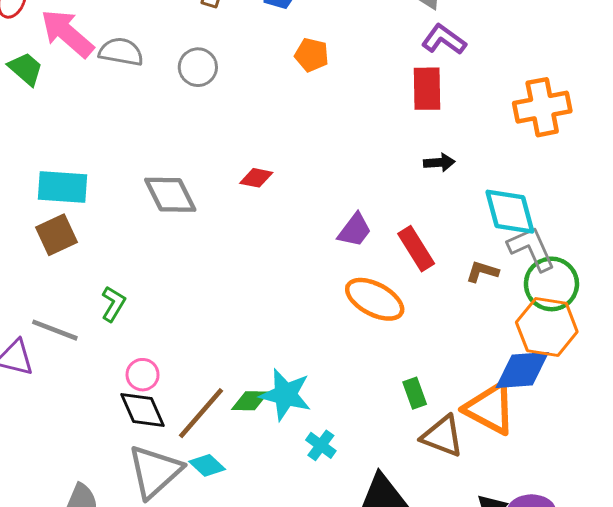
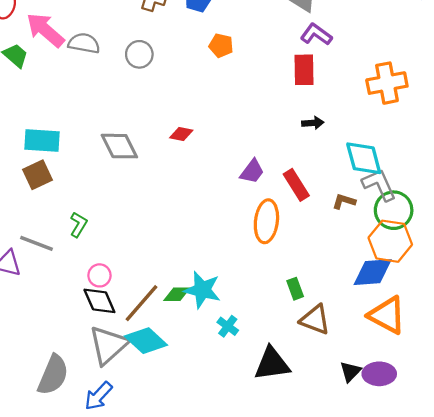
orange ellipse: (375, 299) -> (266, 221), turned 69
orange triangle: (490, 408) -> (387, 315), moved
cyan diamond: (207, 465) -> (146, 341), size x1.6

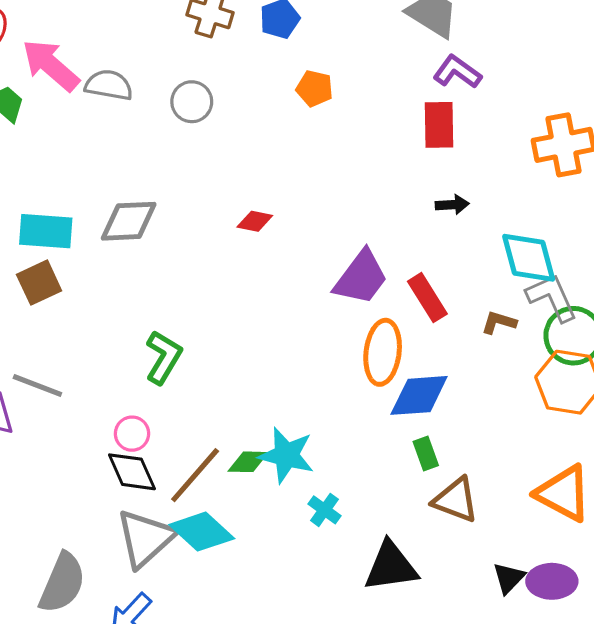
gray diamond: (119, 146) -> (129, 221), moved, turned -66
purple trapezoid: (252, 172) -> (361, 278), size x1.5
green L-shape: (78, 225) -> (164, 357), moved, size x1.4
blue diamond: (373, 272) -> (419, 395), moved

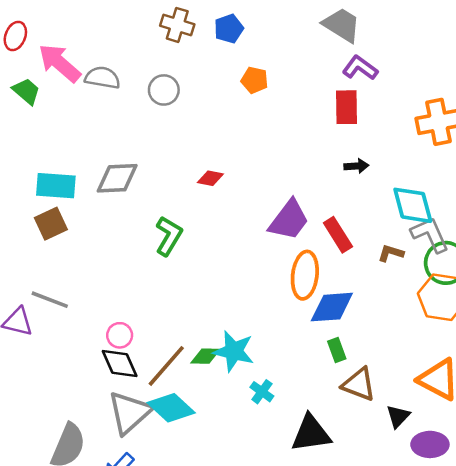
green L-shape: (164, 357) -> (169, 236), moved
black triangle: (509, 578) -> (398, 416), moved

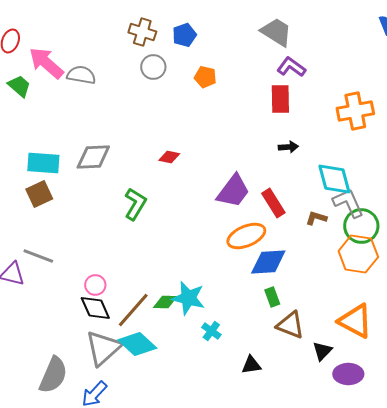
gray circle: (164, 90) -> (153, 67), moved
orange ellipse: (305, 275) -> (246, 236), turned 60
black triangle: (311, 433) -> (251, 365), size x0.6

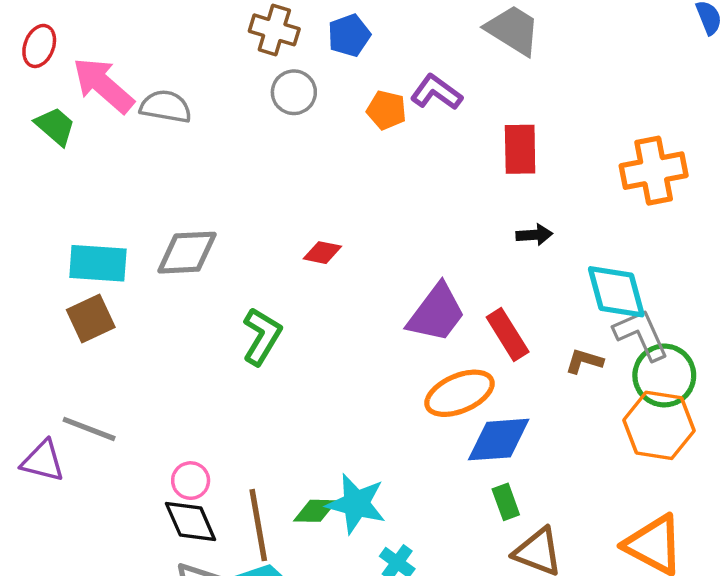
purple L-shape: (291, 67) -> (436, 92), moved
brown line: (133, 310) -> (258, 525), turned -51

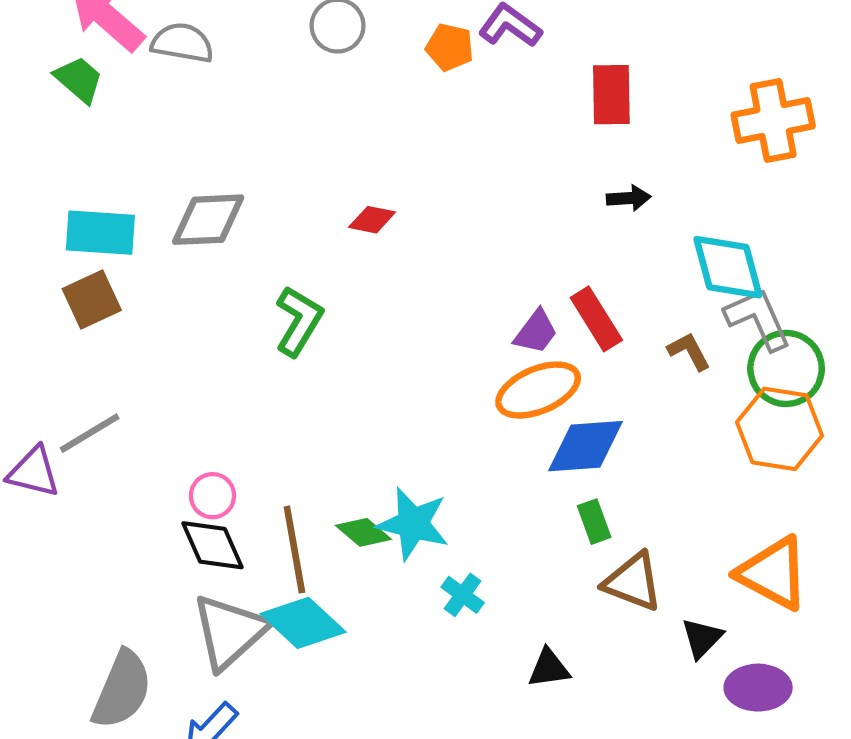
green trapezoid: (55, 126) -> (79, 80), moved
purple trapezoid: (436, 313) -> (536, 332), moved, size x0.6
brown L-shape: (584, 361) -> (689, 351), turned 45
gray line: (89, 429) -> (90, 433), turned -52
green diamond: (315, 511) -> (363, 532), turned 39

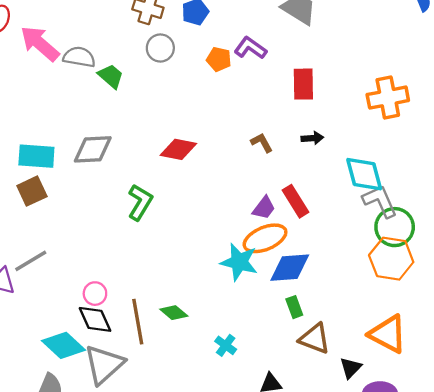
green trapezoid: (79, 80) -> (111, 76), moved
red diamond: (372, 220) -> (178, 149), size x1.5
brown L-shape: (689, 351) -> (262, 143), moved
cyan star: (413, 524) -> (239, 262), moved
cyan diamond: (303, 623) -> (63, 345), moved

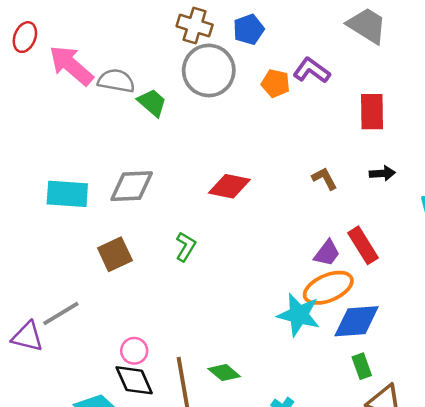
gray circle: (160, 48) -> (209, 70), size x1.6
brown square: (32, 191) -> (115, 254), moved
green L-shape: (140, 202) -> (186, 247), size x0.7

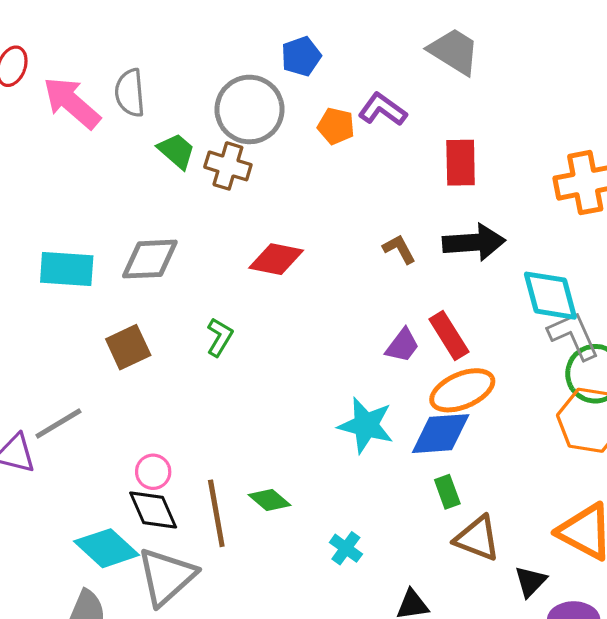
brown cross: (195, 25) -> (228, 166), moved
gray semicircle: (116, 81) -> (130, 93), moved, turned -105
black arrow: (382, 173) -> (474, 242), size x1.8
orange ellipse: (328, 288) -> (462, 390), moved

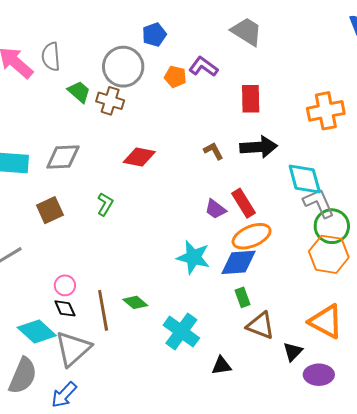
purple trapezoid: (402, 345) -> (215, 209), turned 90
black diamond: (153, 510) -> (65, 308), size x0.7
cyan cross: (346, 548) -> (181, 332), size x1.8

